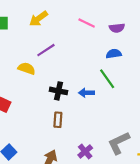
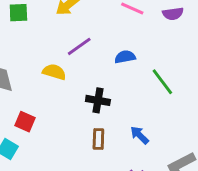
blue semicircle: (114, 54) -> (125, 57), moved
blue arrow: (86, 93) -> (140, 135), moved, turned 48

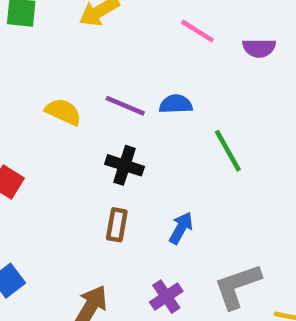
purple line: (79, 46) -> (125, 106), moved, turned 50
blue arrow: (140, 135) -> (181, 228), turned 66

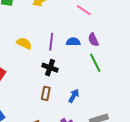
purple semicircle: (259, 48) -> (93, 40), moved, turned 64
purple line: (125, 106) -> (51, 42), turned 72

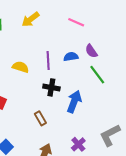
brown rectangle: (46, 93) -> (40, 118), moved, turned -32
blue arrow: (74, 96) -> (74, 102), moved, size x1.5

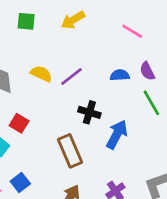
purple line: (48, 60) -> (72, 76), moved, turned 48
yellow semicircle: (20, 67) -> (41, 74), moved
brown rectangle: (40, 118) -> (70, 151), size x1.6

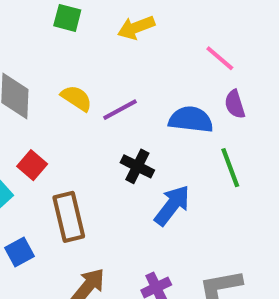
purple semicircle: (147, 71) -> (235, 104), moved
blue semicircle: (120, 75) -> (191, 120), size x1.5
brown rectangle: (70, 151) -> (69, 217), moved

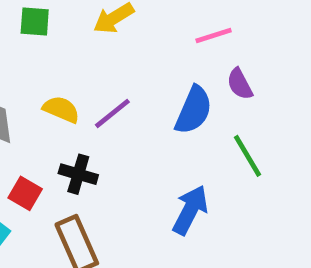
pink line: (220, 58) -> (214, 36), turned -48
blue semicircle: (191, 120) -> (194, 110), turned 117
black cross: (137, 166) -> (78, 174), moved

